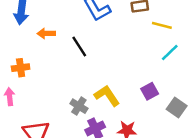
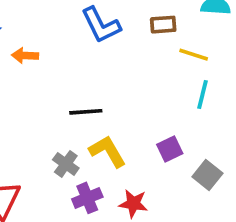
black line: (79, 47) -> (86, 112), moved, turned -65
cyan line: (170, 53) -> (203, 95), turned -36

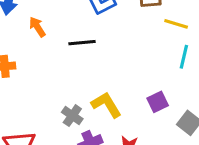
orange arrow: (25, 56) -> (37, 27), turned 55
black line: (86, 112) -> (82, 43), moved

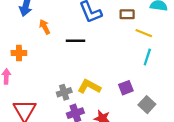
yellow L-shape: (106, 105) -> (89, 87), turned -35
gray cross: (72, 116) -> (64, 92), turned 32

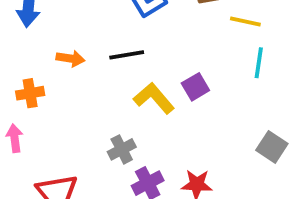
orange arrow: (45, 27) -> (70, 59), moved, turned 136
yellow L-shape: (89, 87) -> (154, 98), moved, turned 30
purple square: (126, 88) -> (195, 87), moved

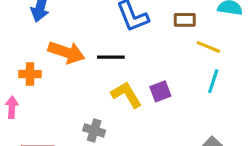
orange arrow: (70, 59) -> (66, 52), size x1.6
gray cross: (122, 149) -> (94, 130), turned 35

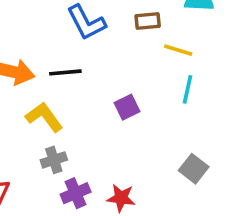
yellow L-shape: (126, 95) -> (44, 117), moved
gray cross: (94, 130) -> (54, 160), turned -30

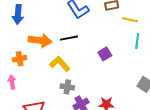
gray cross: (54, 160) -> (67, 87), turned 32

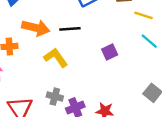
cyan line: (137, 41) -> (149, 41), turned -63
gray cross: (67, 87) -> (55, 97), moved

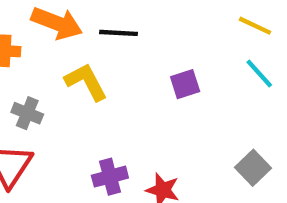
gray cross: (55, 97) -> (27, 113), moved

